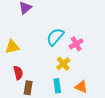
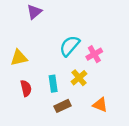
cyan rectangle: (57, 86) -> (53, 84), moved
brown rectangle: (28, 88) -> (62, 106), moved, turned 56

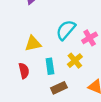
yellow triangle: (19, 58) -> (33, 44), moved

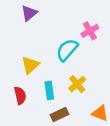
pink cross: (90, 38) -> (90, 31), moved
yellow triangle: (33, 44) -> (30, 65), turned -30

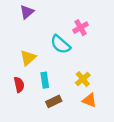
cyan semicircle: (67, 50) -> (60, 44), turned -90
yellow cross: (77, 84) -> (83, 79), moved

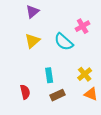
yellow triangle: (28, 58) -> (32, 41), moved
red semicircle: (19, 85) -> (25, 92), moved

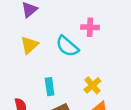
pink cross: (83, 26) -> (90, 27), turned 32

